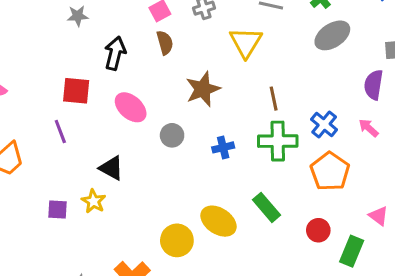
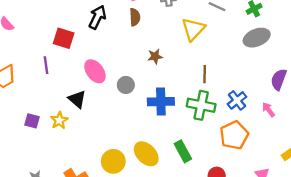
brown star: (203, 89) -> (155, 56), size x0.6
pink ellipse: (131, 107) -> (95, 71), moved
blue cross: (223, 147) -> (161, 102), size x1.6

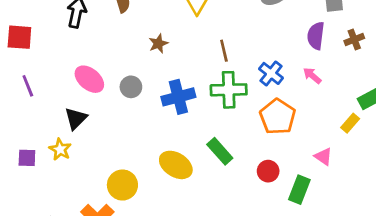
red square: (64, 38) -> (19, 37), moved
black triangle: (77, 99) -> (76, 118), turned 48
yellow circle: (113, 161) -> (122, 185), moved

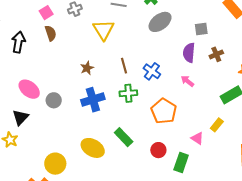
brown star: (158, 44) -> (87, 68), moved
blue cross: (271, 73) -> (152, 71), moved
gray circle: (131, 87) -> (54, 100), moved
green cross: (229, 90) -> (128, 93), size x0.7
yellow rectangle: (350, 123) -> (217, 125), moved

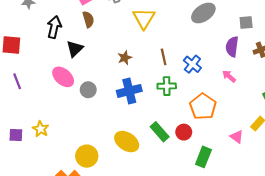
black triangle: (20, 117) -> (75, 49), moved
red circle: (158, 150) -> (184, 132), moved
green rectangle: (181, 162) -> (203, 157), moved

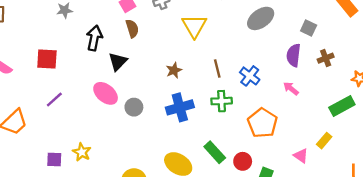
gray square: (246, 22) -> (309, 28), turned 32
purple line: (17, 81) -> (54, 99), turned 70
red circle: (184, 132) -> (243, 161), moved

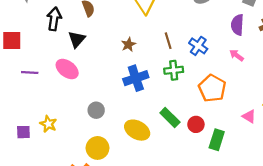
purple line: (54, 99) -> (30, 72), moved, turned 49
gray circle: (134, 107) -> (96, 110), moved

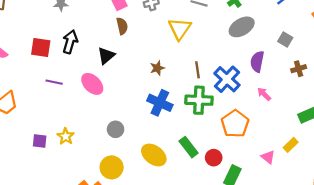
black arrow: (54, 19) -> (70, 42), moved
purple semicircle: (237, 25) -> (257, 62), moved
blue cross: (198, 46) -> (227, 79), size x1.4
green cross: (174, 70) -> (199, 100), size x1.4
blue cross: (136, 78) -> (160, 103), turned 35

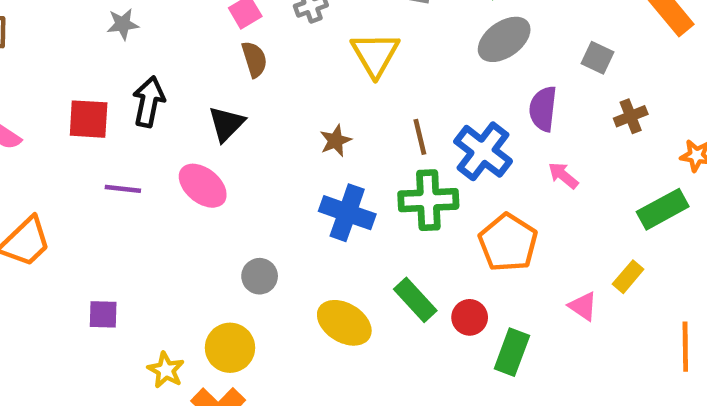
yellow star: (66, 136) -> (166, 370), moved
yellow circle: (112, 167) -> (230, 348), moved

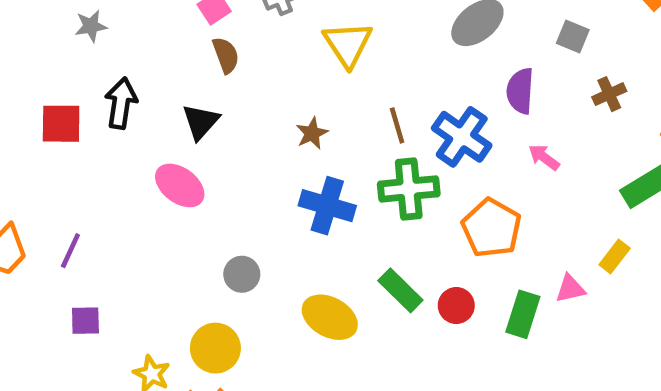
purple line: (123, 189) -> (70, 251), moved, turned -69
pink triangle: (583, 306) -> (570, 289), turned -44
green rectangle: (512, 352) -> (523, 314), moved

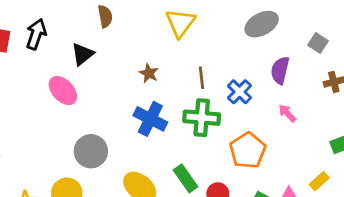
brown star: (312, 133) -> (149, 73), turned -30
blue cross: (462, 137) -> (240, 92), size x0.7
gray circle: (242, 274) -> (91, 151), size x1.5

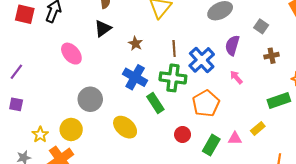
black triangle: (83, 54) -> (103, 28), moved
blue cross: (240, 92) -> (202, 60), size x1.4
green rectangle: (185, 178) -> (155, 103), moved

